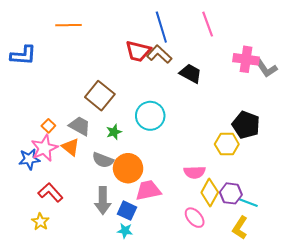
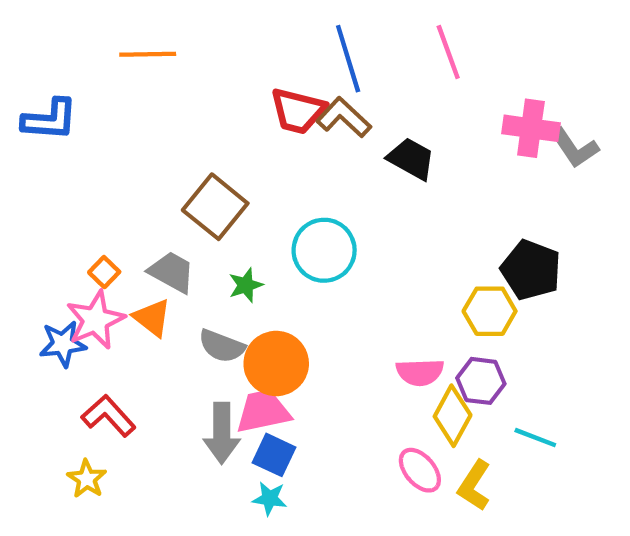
pink trapezoid: (148, 190) -> (263, 411), moved
purple hexagon: (231, 193) -> (481, 381), moved
yellow L-shape: (240, 228) -> (474, 485), moved

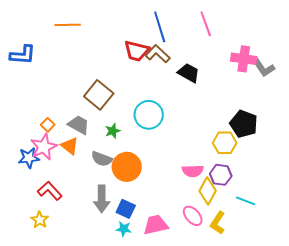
pink trapezoid: (263, 411) -> (156, 225), moved

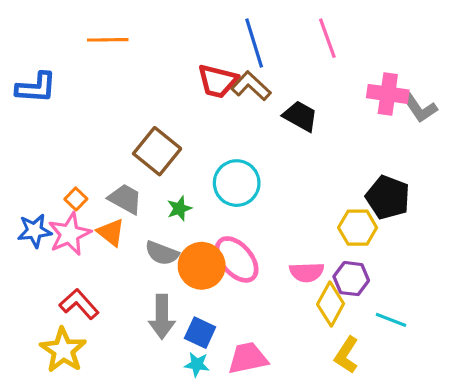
blue star: (29, 158) -> (35, 231), moved
pink ellipse: (193, 216) -> (237, 259), moved, size x1.4
yellow star: (40, 220) -> (63, 350), size x1.6

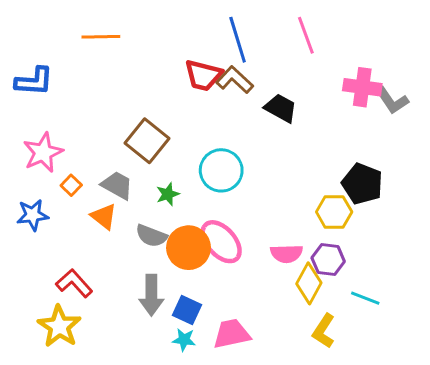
pink star: (70, 234) -> (43, 153), moved

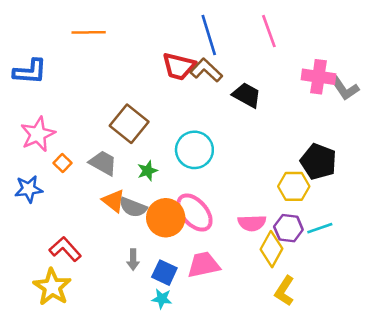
orange triangle: (104, 216) -> (113, 201), moved
gray arrow: (151, 295) -> (133, 260), size x0.6
cyan line: (365, 298) -> (320, 228), moved, turned -40
pink trapezoid: (232, 334) -> (204, 265), moved

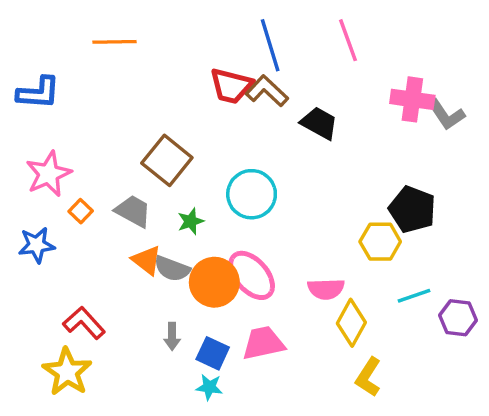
purple hexagon: (288, 228) -> (458, 318), moved

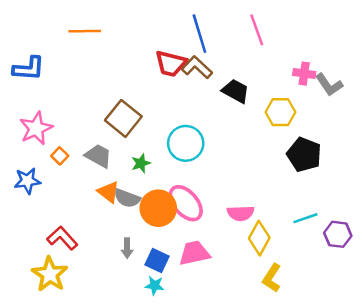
pink cross: (412, 99) -> (304, 74), size x0.7
yellow hexagon: (380, 242) -> (280, 112), moved

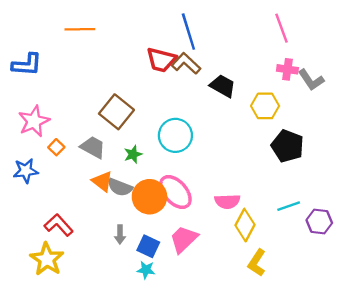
pink line: (257, 30) -> (282, 28), moved
pink trapezoid: (194, 253) -> (184, 239), turned -32

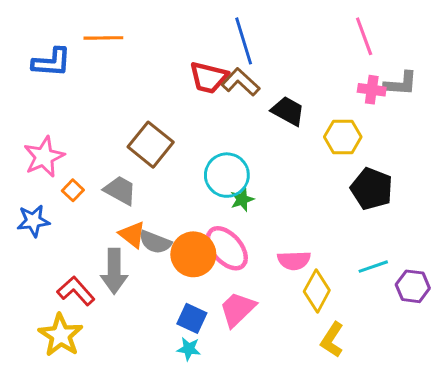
blue L-shape: (27, 65) -> (52, 62), moved
gray L-shape: (311, 80) -> (401, 84), moved, turned -52
green star: (133, 154) -> (242, 199), moved
gray arrow: (120, 234) -> (114, 271), moved, size x1.8

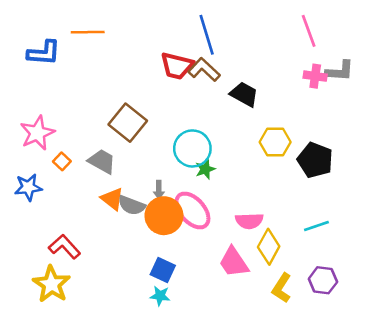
yellow hexagon: (343, 137) -> (275, 142), moved
gray arrow: (114, 271) -> (159, 190), moved, size x0.5
purple hexagon: (413, 286) -> (323, 280), moved
pink trapezoid: (238, 309) -> (234, 262), moved, turned -80

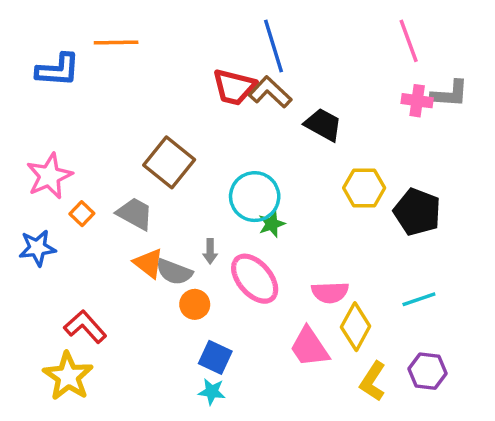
orange circle: (164, 216) -> (195, 304), moved, size x0.6

